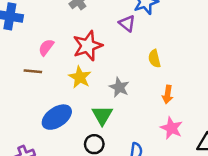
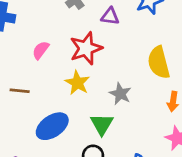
purple triangle: (127, 23) -> (110, 16), moved, turned -30
yellow semicircle: (154, 59) -> (159, 62), size x1.6
brown line: (33, 71) -> (20, 91), moved

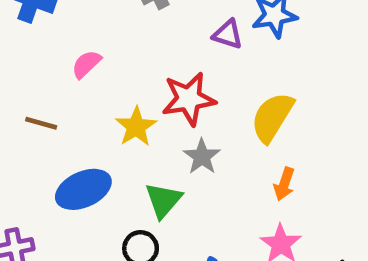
purple triangle: (110, 16) -> (228, 34), moved
red star: (86, 48) -> (189, 99), moved
yellow semicircle: (159, 62) -> (272, 117), turned 36

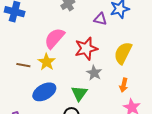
pink semicircle: (86, 64) -> (55, 38), moved, size x1.6
yellow star: (136, 127) -> (47, 62), moved
orange arrow: (284, 184) -> (124, 85), moved

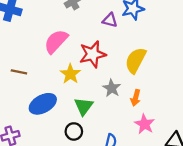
yellow star: (47, 62) -> (70, 74), moved
gray star: (94, 73) -> (112, 88), moved

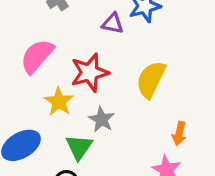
gray star: (112, 88) -> (101, 119), moved
orange arrow: (136, 98) -> (179, 133), moved

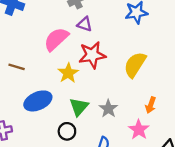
purple triangle: (113, 23) -> (85, 24), moved
gray star: (101, 119) -> (108, 109), moved

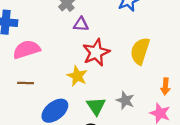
pink semicircle: (56, 39) -> (27, 49), moved, turned 40

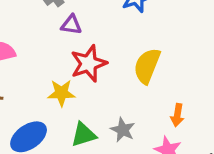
yellow star: (77, 76) -> (61, 93), turned -30
green triangle: (96, 106) -> (84, 135), turned 42

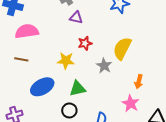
red star: (89, 63) -> (85, 43), size x0.6
gray star: (123, 130) -> (104, 66), moved

